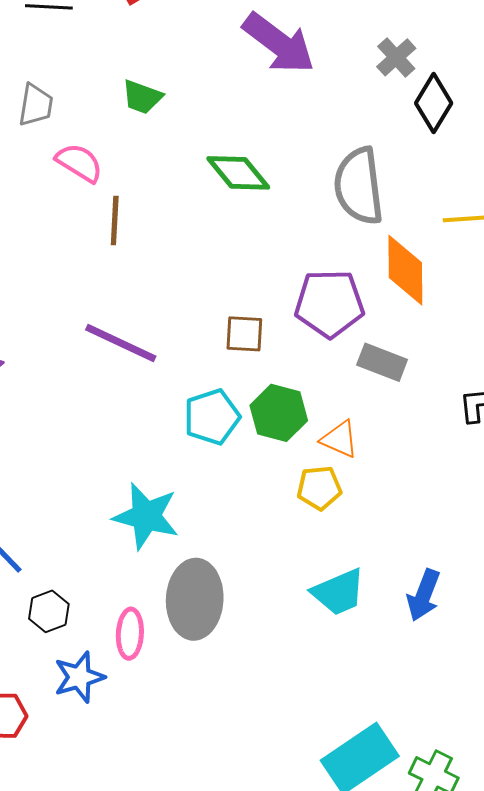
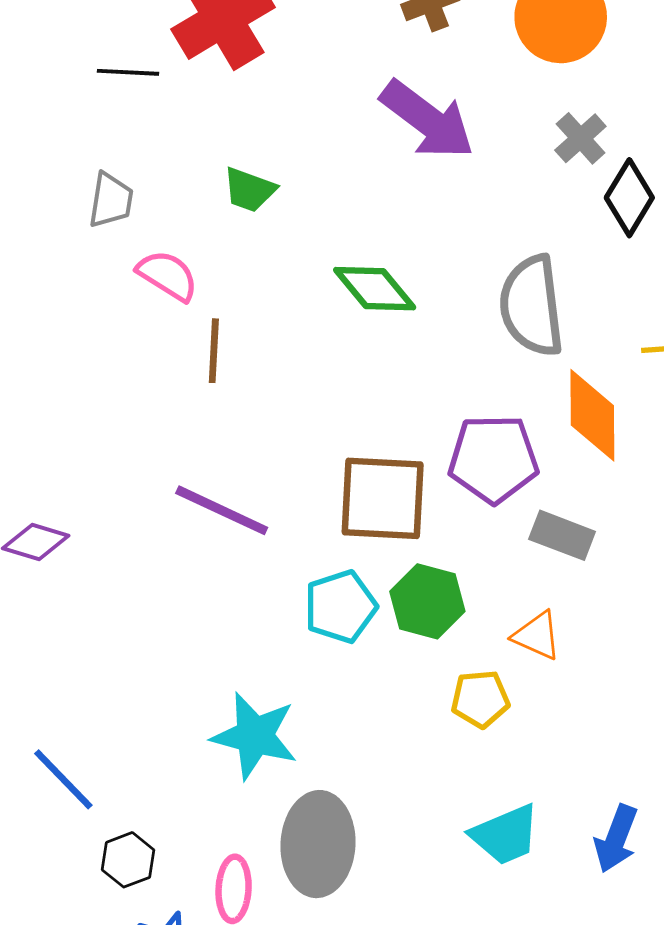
brown square: (244, 334) -> (383, 498), size x1.8
orange triangle: (340, 439) -> (537, 636), moved

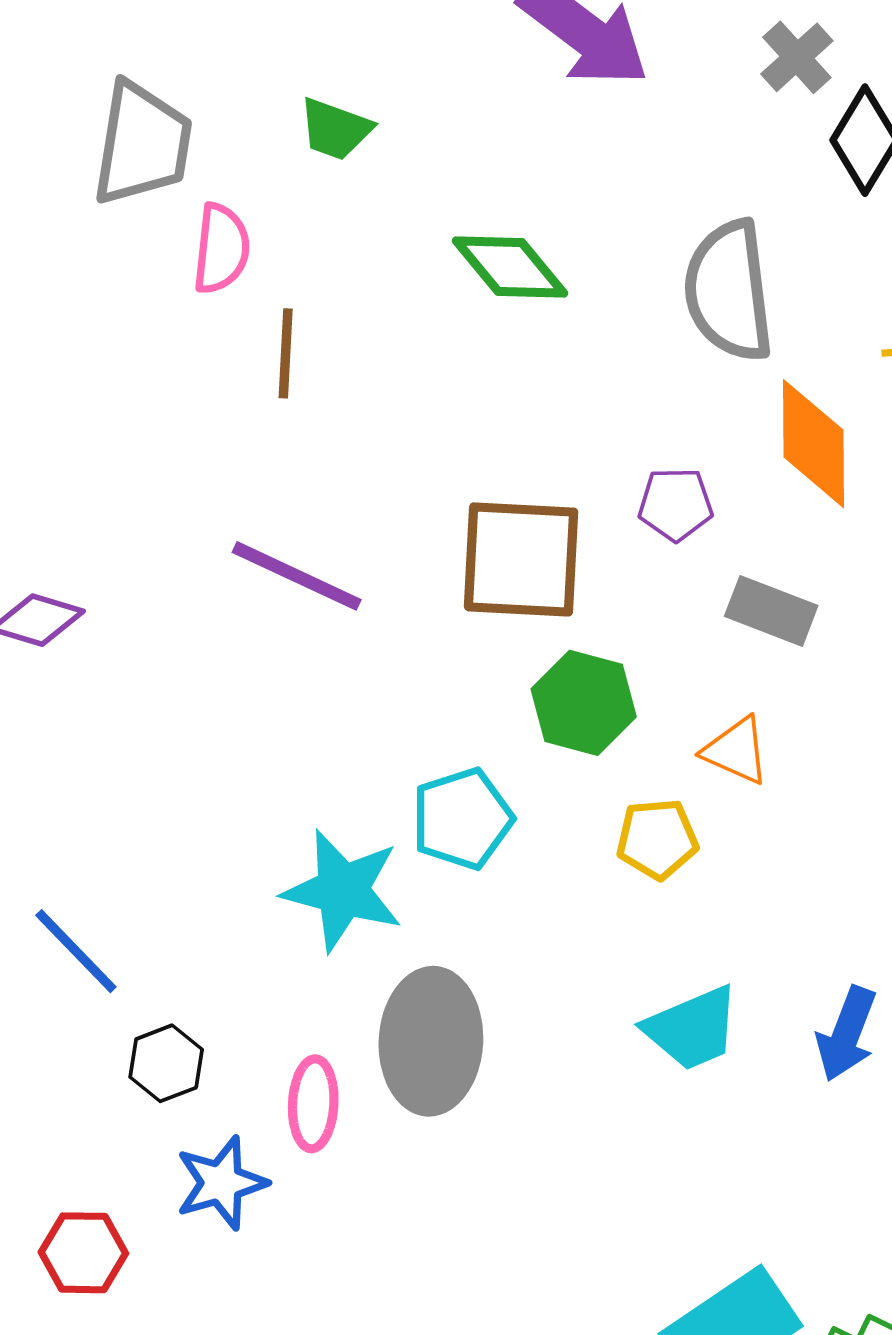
gray trapezoid: (111, 200) -> (142, 144), size x1.6
pink semicircle: (168, 275) -> (221, 249), turned 64
purple pentagon: (493, 459) -> (676, 504), size x0.6
cyan pentagon: (340, 607) -> (462, 819), moved

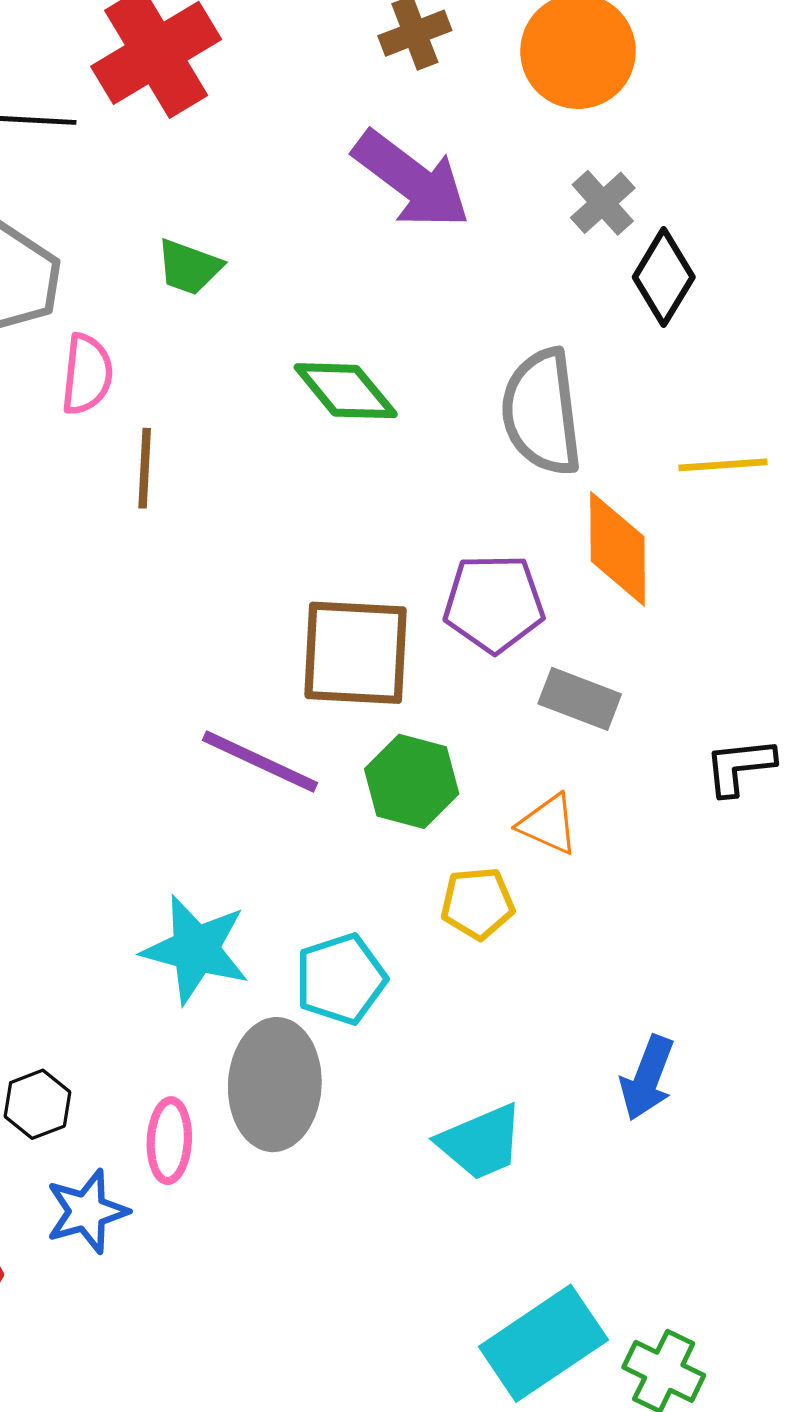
purple pentagon: (676, 504) -> (494, 603), size x1.5
purple line: (297, 576) -> (260, 762), moved
cyan pentagon: (462, 819) -> (341, 979), moved
cyan trapezoid: (692, 1028) -> (481, 1142), moved

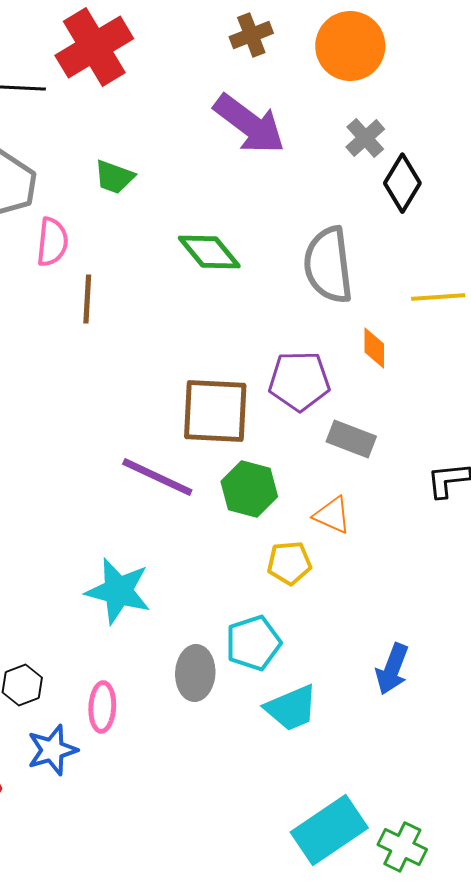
orange diamond: (618, 549) -> (374, 348), size x0.6
cyan pentagon: (341, 979) -> (253, 643), moved
gray ellipse: (275, 1085) -> (195, 673), moved, size x0.7

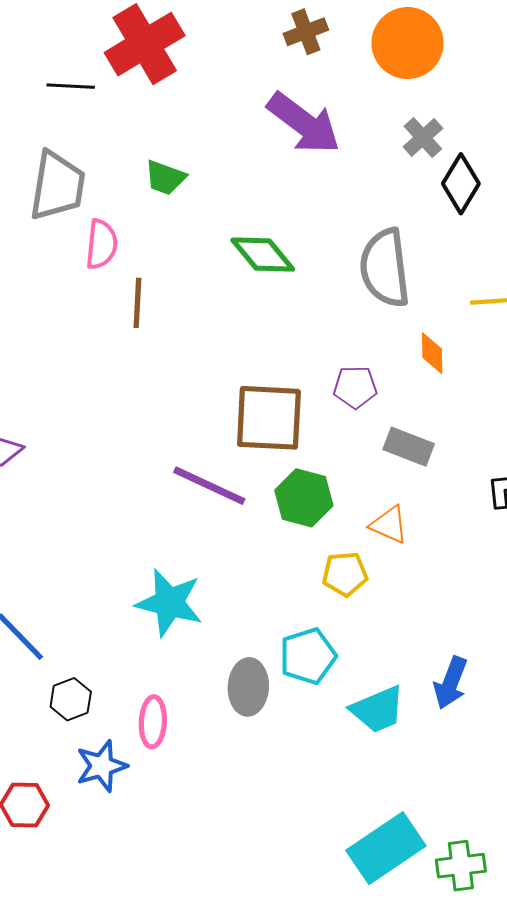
purple pentagon: (299, 381) -> (355, 387), size x0.7
cyan trapezoid: (291, 708) -> (378, 709), moved
green cross: (402, 847) -> (461, 866), turned -33

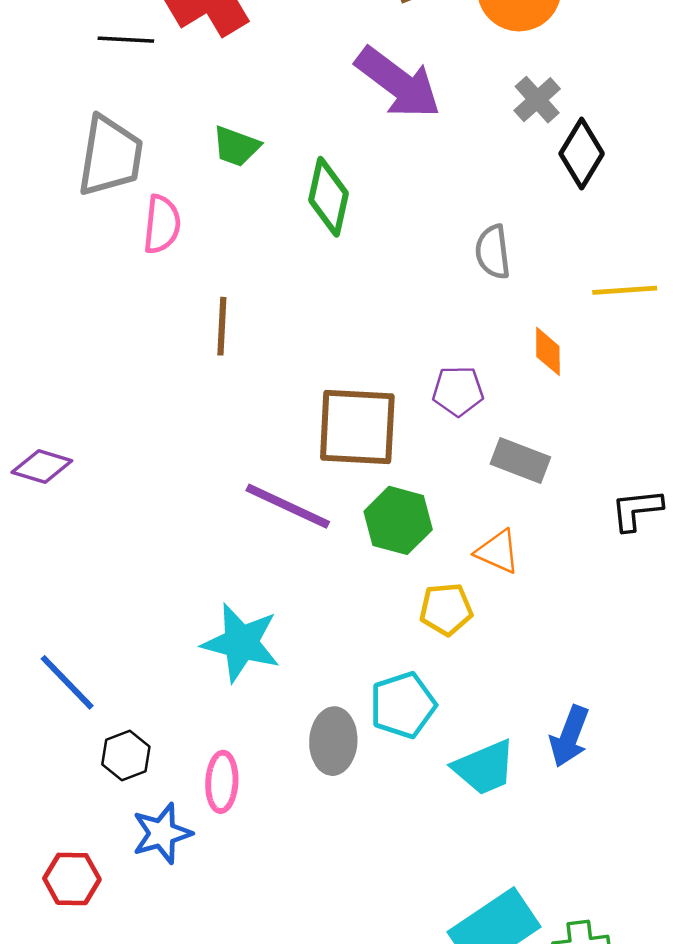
green diamond: (263, 255) -> (329, 197), moved, turned 52
gray semicircle: (385, 268) -> (493, 252), size x0.6
brown line: (137, 303) -> (222, 326), moved

